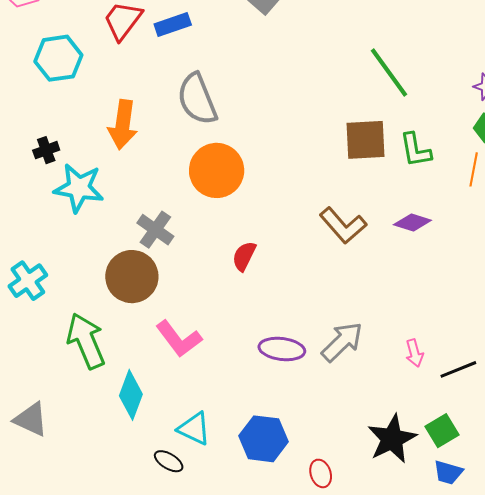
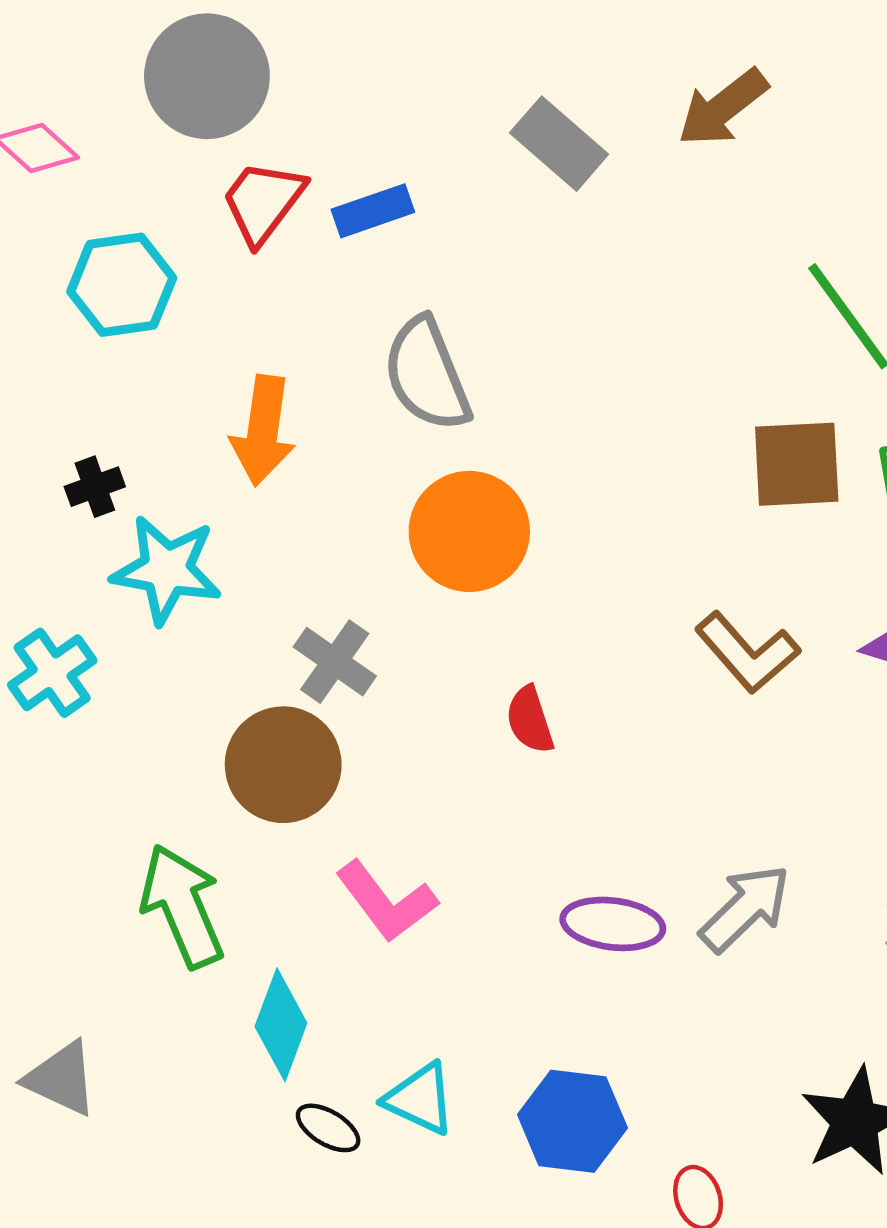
red semicircle: (244, 256) -> (530, 720), turned -44
cyan cross: (28, 281) -> (52, 673), moved
black ellipse: (169, 461) -> (328, 1128), moved

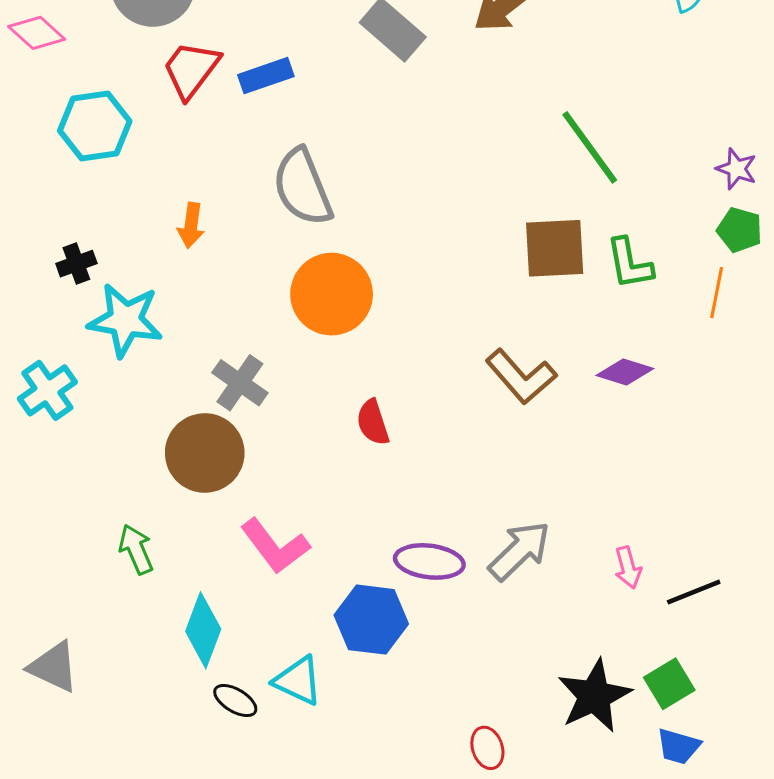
orange arrow: (263, 431) -> (191, 225), size x0.6
green arrow: (182, 906) -> (136, 549), size x0.6
blue hexagon: (572, 1121) -> (371, 620), moved

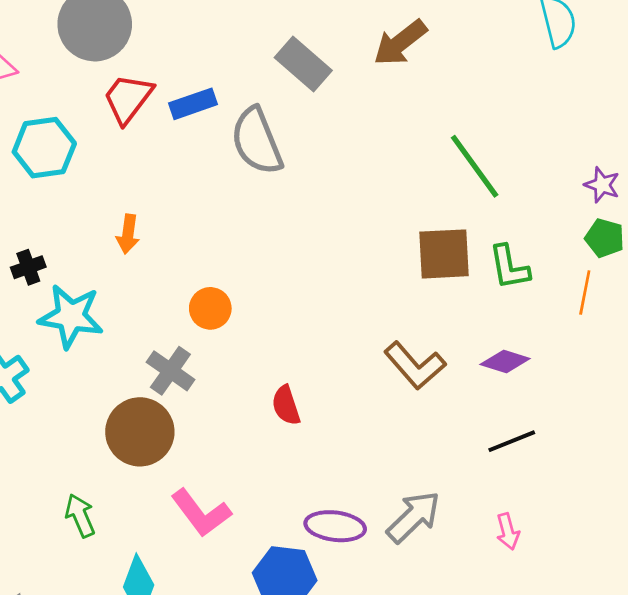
gray semicircle: (303, 187) -> (257, 141), moved
orange circle: (332, 294) -> (210, 308), moved, size x0.6
black line: (694, 592) -> (512, 441), moved

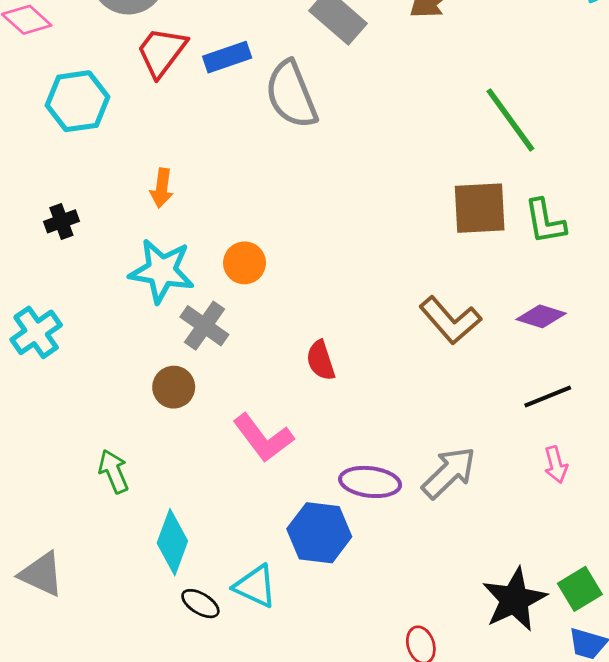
cyan star: (71, 316) -> (162, 271), moved
brown circle: (140, 432) -> (174, 387), size x0.6
pink L-shape: (201, 513) -> (263, 438), moved
pink arrow: (508, 531) -> (556, 465), moved

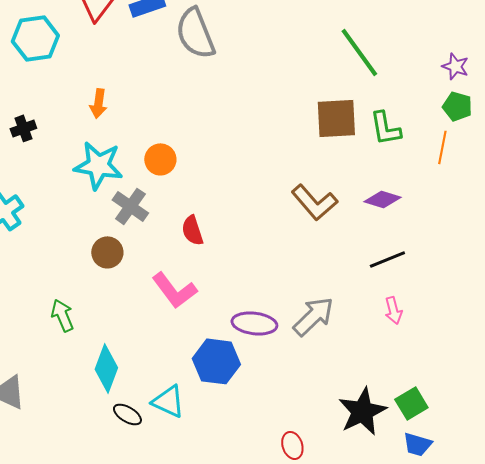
red semicircle: (321, 360) -> (192, 230), moved

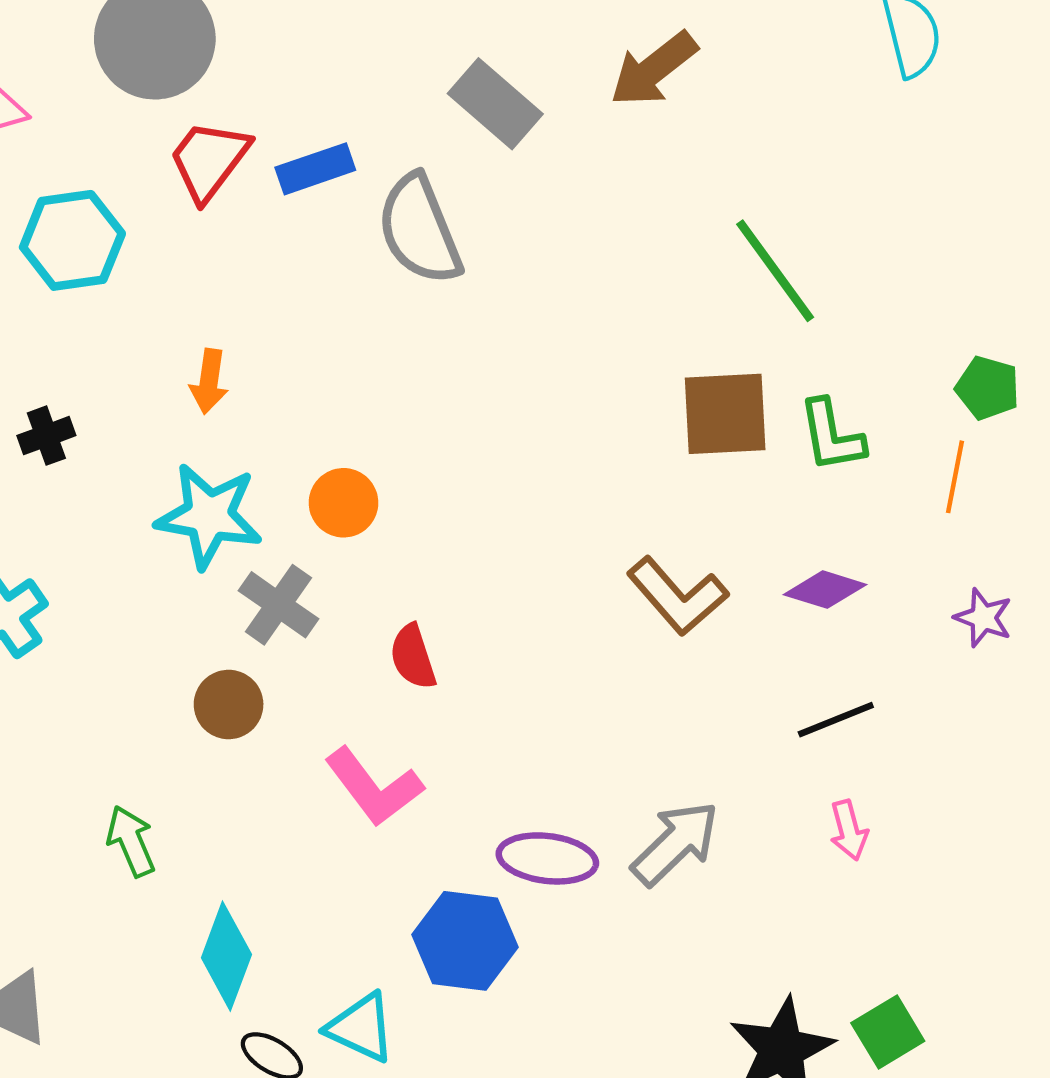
purple star: (455, 66) -> (983, 618), moved

